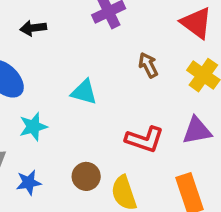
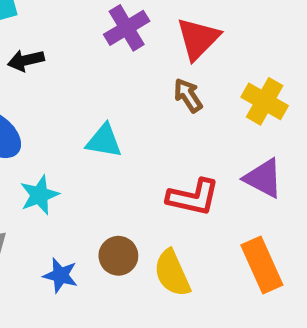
red triangle: (196, 23) -> (198, 39), moved, turned 44
purple triangle: (197, 131) -> (263, 178), turned 44
blue star: (29, 183) -> (60, 275), moved, turned 30

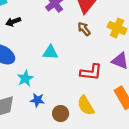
brown circle: (118, 256) -> (61, 114), moved
blue star: (60, 275) -> (37, 100), moved

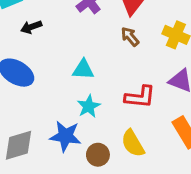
cyan star: (25, 78) -> (89, 106), moved
blue star: (37, 100) -> (65, 136), size x1.5

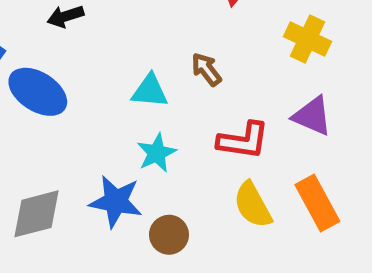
brown arrow: (130, 37) -> (206, 69), moved
yellow semicircle: (133, 143) -> (253, 205), moved

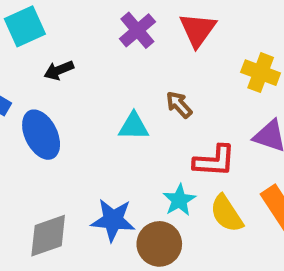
blue ellipse: (38, 92) -> (41, 135), turned 36
cyan star: (157, 153) -> (179, 200), moved
brown circle: (169, 235) -> (159, 244), size x1.4

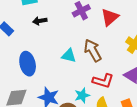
brown arrow: (179, 105) -> (93, 50), size x1.6
blue ellipse: (41, 135) -> (28, 64), moved

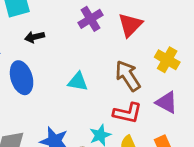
brown arrow: (93, 50) -> (128, 76), moved
blue ellipse: (28, 64) -> (22, 78), moved

